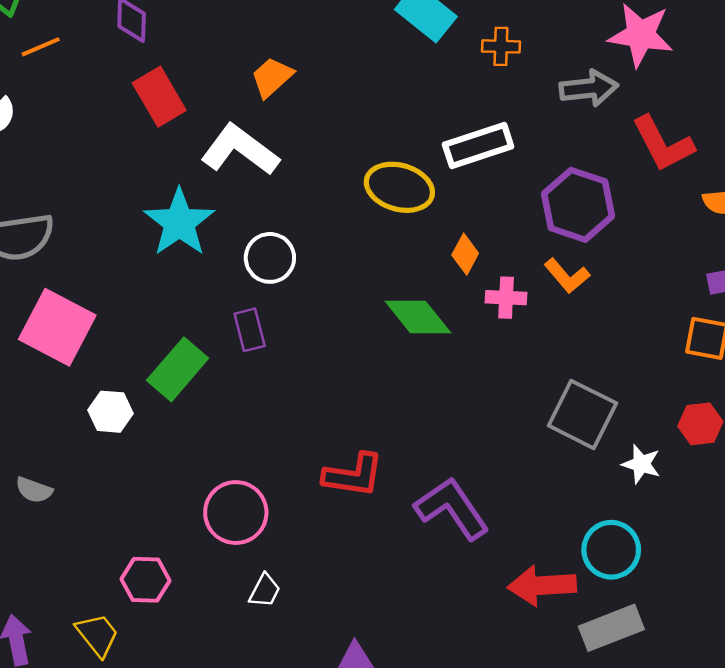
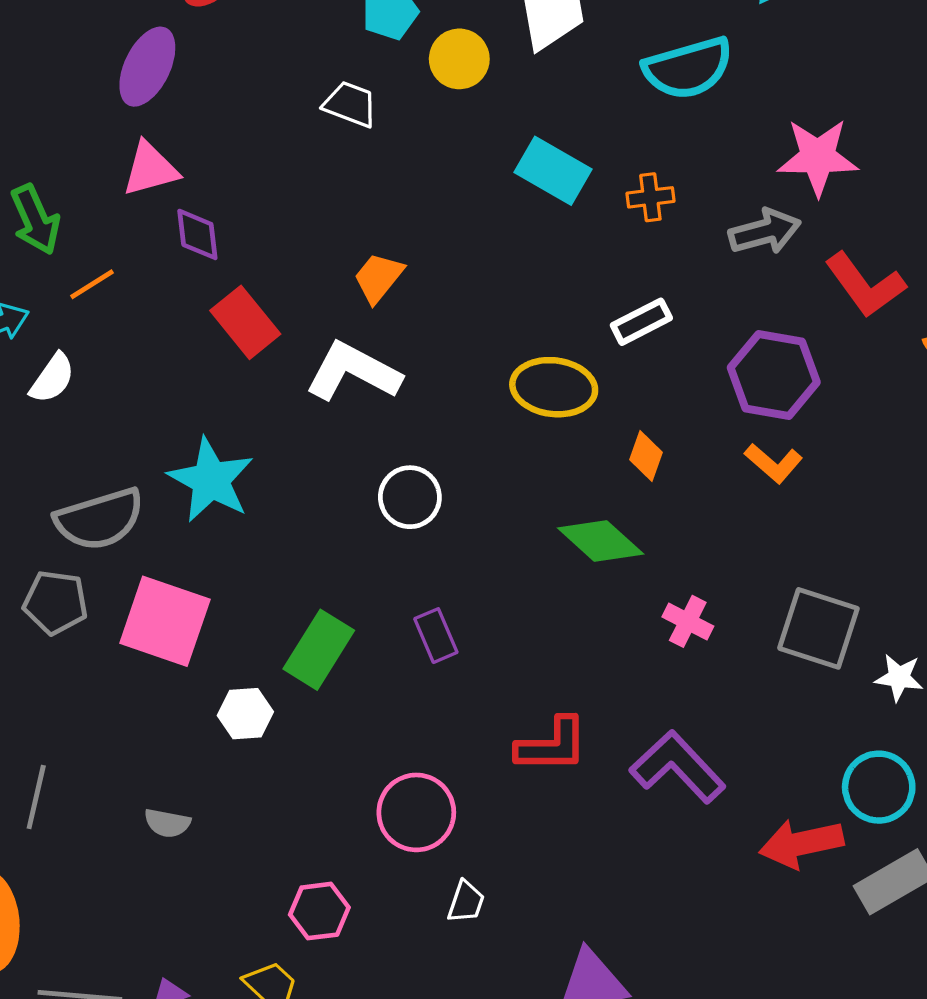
white rectangle: (478, 145) -> (641, 322), size x0.7
cyan star: (179, 222) -> (211, 480), moved
pink cross: (506, 298) -> (688, 621), moved, turned 33
purple rectangle: (250, 330) -> (436, 636), moved

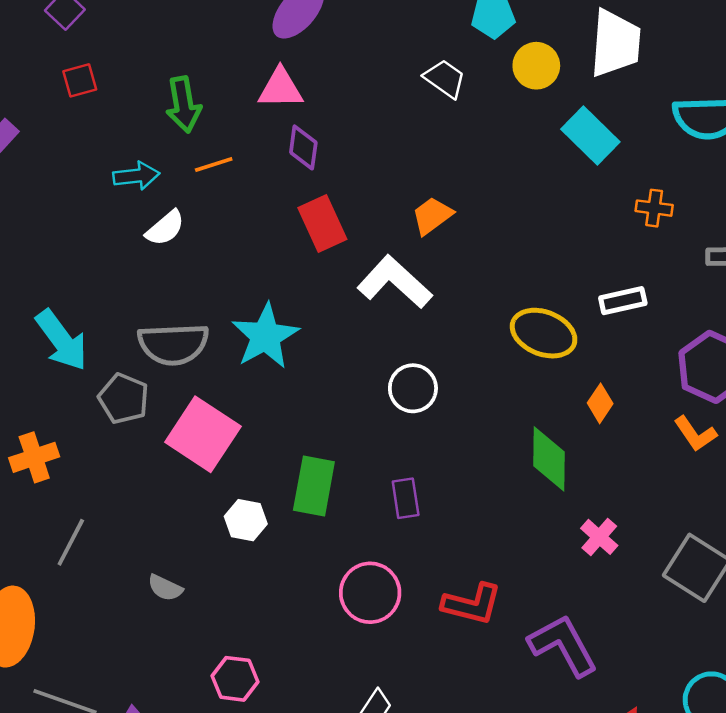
cyan rectangle: (553, 171) -> (590, 136), moved
green diamond: (601, 541) -> (549, 459), turned 34
green rectangle: (319, 650) -> (314, 486), turned -36
pink circle: (416, 812) -> (370, 593), moved
pink hexagon: (319, 911) -> (235, 679), moved

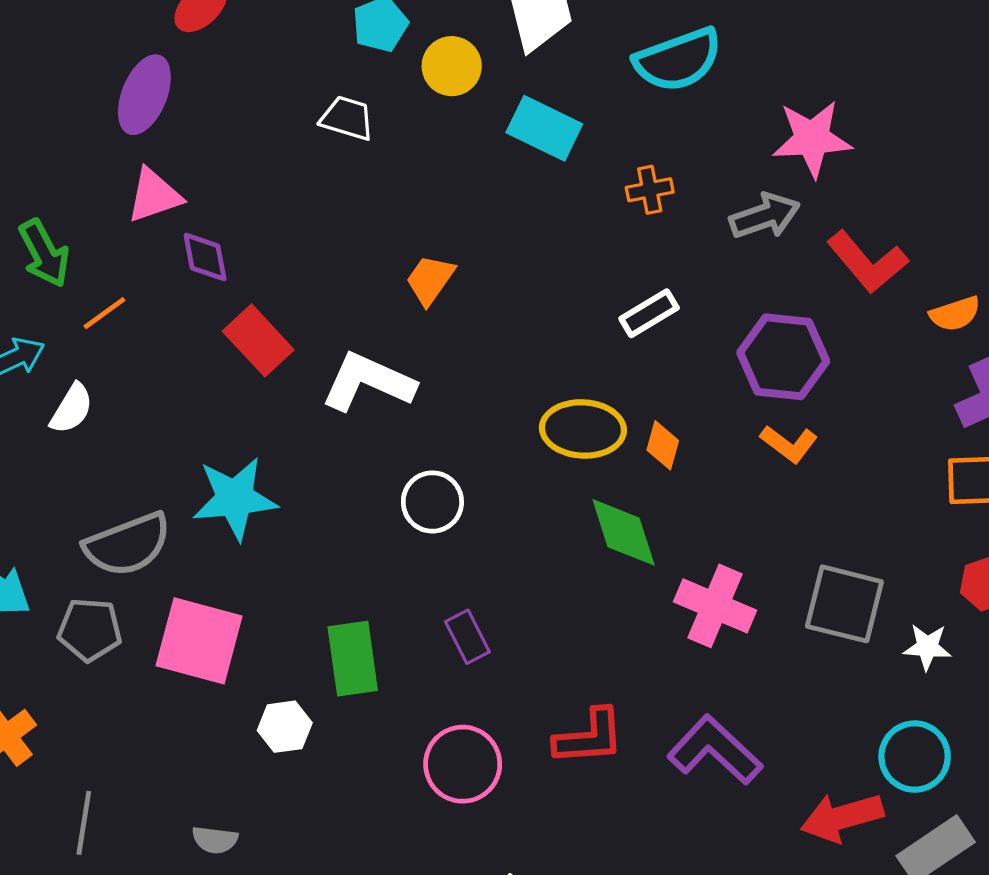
orange trapezoid: (432, 216) -> (430, 280), moved
yellow ellipse: (544, 333) -> (583, 429), moved
cyan star: (265, 336) -> (235, 498), turned -30
pink cross: (599, 537) -> (715, 606), size x1.6

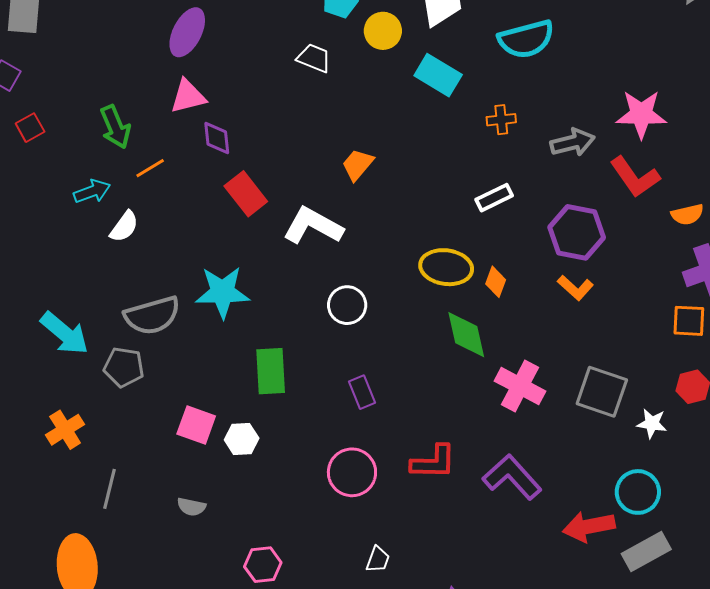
pink star: (812, 139) -> (641, 114), moved
pink square: (199, 641) -> (196, 425), moved, size x0.7
green rectangle: (353, 659) -> (271, 371), moved

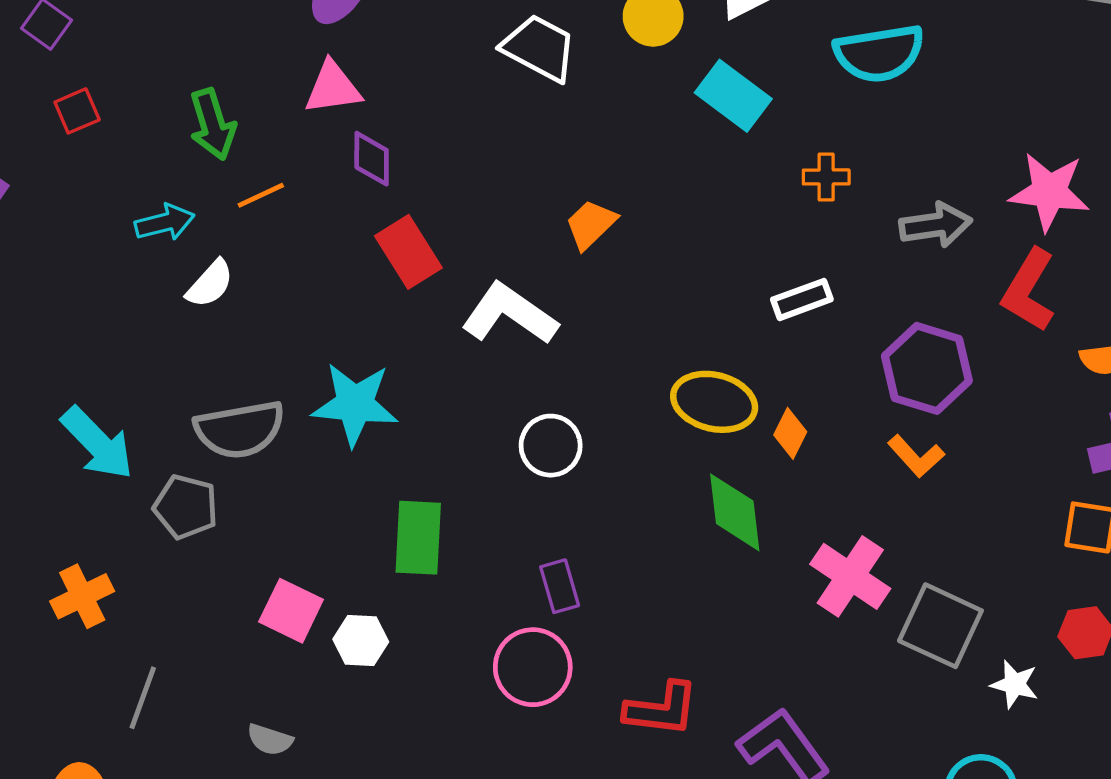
white trapezoid: (314, 58) -> (539, 48), size x1.4
red L-shape: (635, 177) -> (1029, 290), turned 60
pink cross: (520, 386) -> (850, 576), moved
pink circle: (352, 472) -> (533, 667), moved

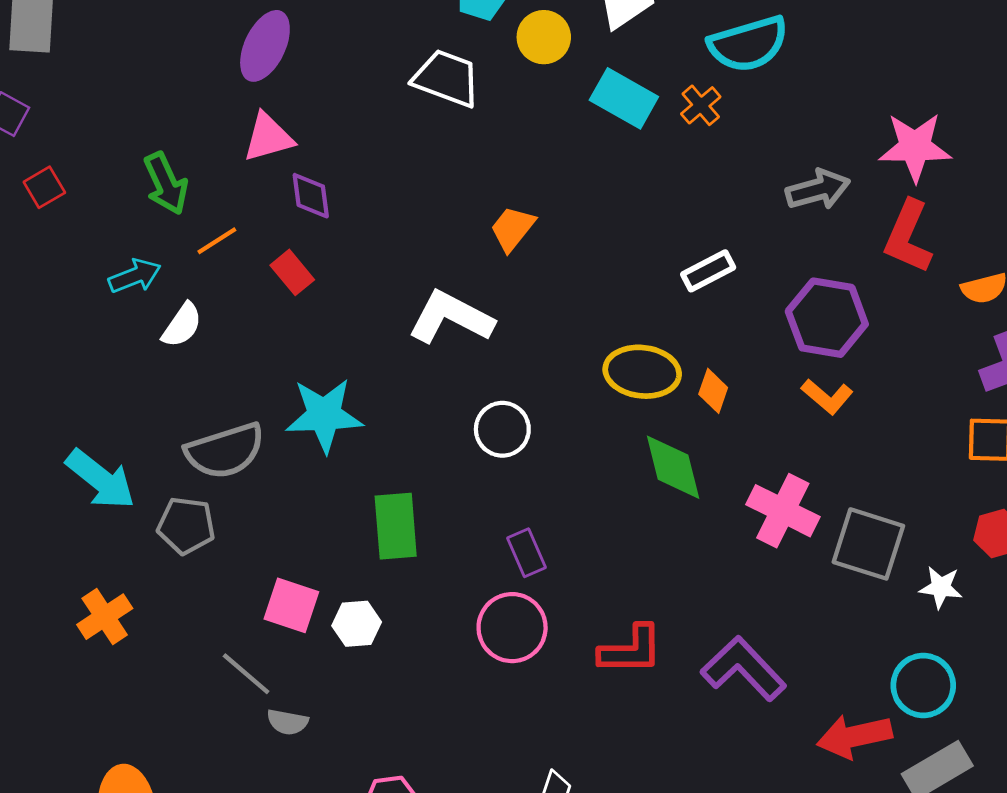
orange cross: (826, 177) -> (701, 105), moved, turned -33
red rectangle: (408, 252) -> (292, 272), moved, size x0.7
gray line: (143, 698) -> (246, 674), moved, turned -62

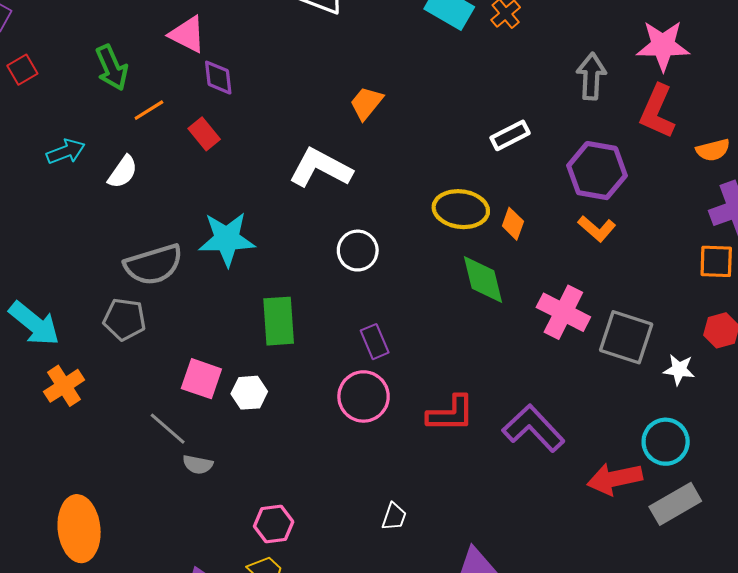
pink triangle: (268, 137) -> (187, 34), turned 42
gray arrow: (818, 190) -> (591, 76), turned -72
cyan arrow: (135, 276) -> (66, 152), moved
cyan arrow: (101, 479) -> (34, 324), moved

